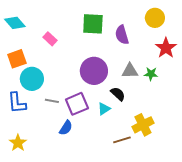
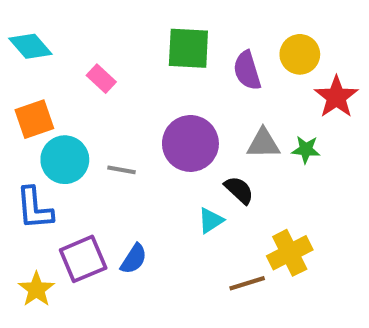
yellow circle: (155, 18) -> (300, 54), moved
gray line: (52, 101) -> (122, 170), moved
purple square: (77, 104) -> (83, 259), moved

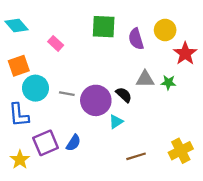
purple circle: (190, 143) -> (96, 100), moved
black semicircle: (239, 190) -> (124, 95), moved
yellow cross: (290, 253) -> (181, 151), moved

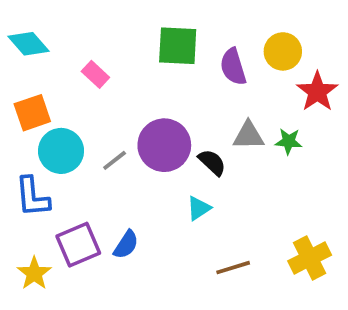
gray line: (67, 94) -> (115, 160), turned -48
purple circle: (96, 100) -> (164, 145), moved

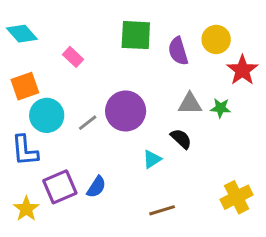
black semicircle: (212, 162) -> (181, 139), moved
brown line: (233, 268) -> (162, 210), moved

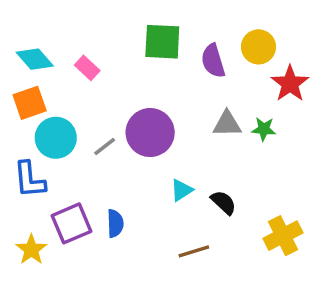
cyan diamond: (22, 34) -> (35, 59), moved
black semicircle: (181, 139) -> (224, 202), moved
blue semicircle: (96, 187) -> (115, 223), turned -35

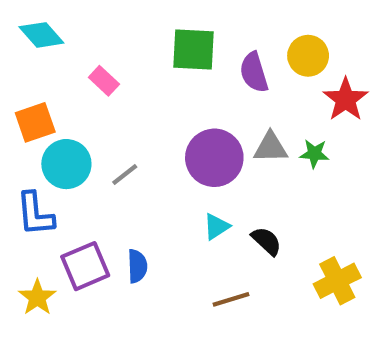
cyan diamond: (35, 59) -> (41, 35), moved
purple circle: (150, 133) -> (214, 158), moved

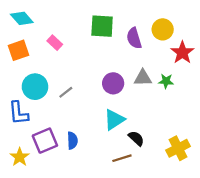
orange square: (35, 122) -> (18, 50), moved
purple circle: (214, 158) -> (113, 83), size x0.7
cyan triangle: (216, 227) -> (114, 120), size x1.5
black semicircle: (266, 241) -> (136, 138), moved

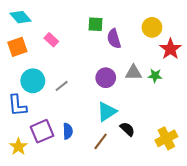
green square: (102, 26) -> (95, 24), size x0.7
purple semicircle: (134, 38) -> (114, 39), moved
brown line: (122, 158) -> (101, 141), moved, turned -36

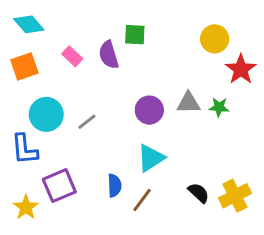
purple semicircle: (114, 39) -> (109, 55), moved
black semicircle: (127, 129) -> (199, 193), moved
blue semicircle: (68, 131) -> (114, 186), moved

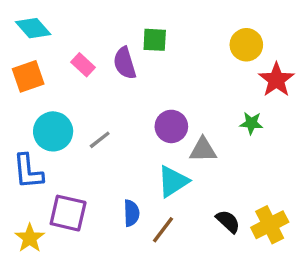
gray triangle: (189, 103) -> (203, 150), moved
purple square: (59, 186) -> (68, 213), turned 36

